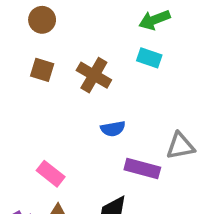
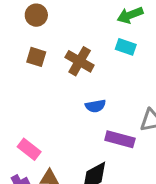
pink rectangle: (51, 174) -> (29, 149), moved

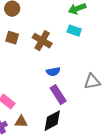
purple rectangle: (120, 139) -> (58, 95), moved, turned 42

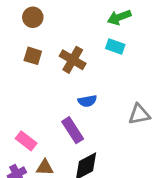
purple rectangle: (58, 95) -> (73, 130), moved

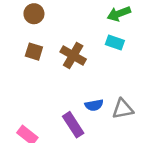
blue semicircle: (87, 101) -> (94, 105), moved
gray triangle: (139, 114) -> (123, 109), moved

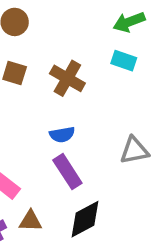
blue semicircle: (94, 105) -> (62, 135), moved

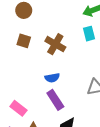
cyan rectangle: (124, 61) -> (89, 34), turned 56

